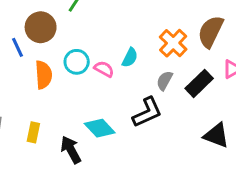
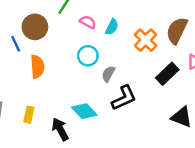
cyan semicircle: (130, 58) -> (112, 27), moved
cyan circle: (77, 62) -> (88, 56), moved
pink semicircle: (104, 69) -> (88, 22), moved
gray semicircle: (164, 81) -> (108, 74), moved

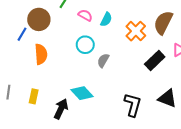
blue line: (16, 44) -> (22, 34), turned 56
black L-shape: (124, 98) -> (133, 105), moved, turned -50
black arrow: (60, 129) -> (61, 109), turned 54

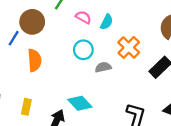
orange cross: (136, 31) -> (129, 47), moved
gray semicircle: (103, 61) -> (103, 67), turned 48

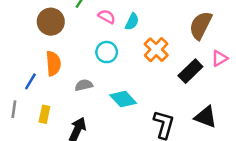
blue line: (14, 38) -> (30, 81), moved
gray semicircle: (103, 67) -> (84, 85), moved
cyan diamond: (80, 103) -> (123, 99), moved

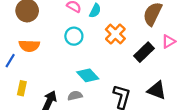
orange semicircle: (53, 64) -> (29, 46), turned 96
gray semicircle: (84, 85) -> (75, 96), moved

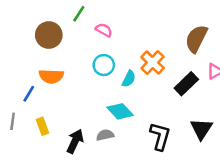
cyan semicircle: (95, 11) -> (129, 79), moved
yellow rectangle: (22, 88) -> (43, 126), turned -32
black triangle: (157, 90) -> (201, 129), turned 42

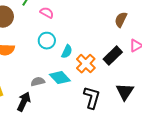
brown semicircle: (196, 39) -> (121, 20), size x0.7
orange cross: (153, 63) -> (86, 64), moved
gray semicircle: (105, 135) -> (38, 82), moved

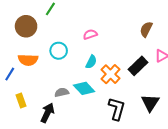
pink semicircle: (47, 13) -> (90, 34), moved, turned -48
cyan circle: (47, 41) -> (59, 51), moved

